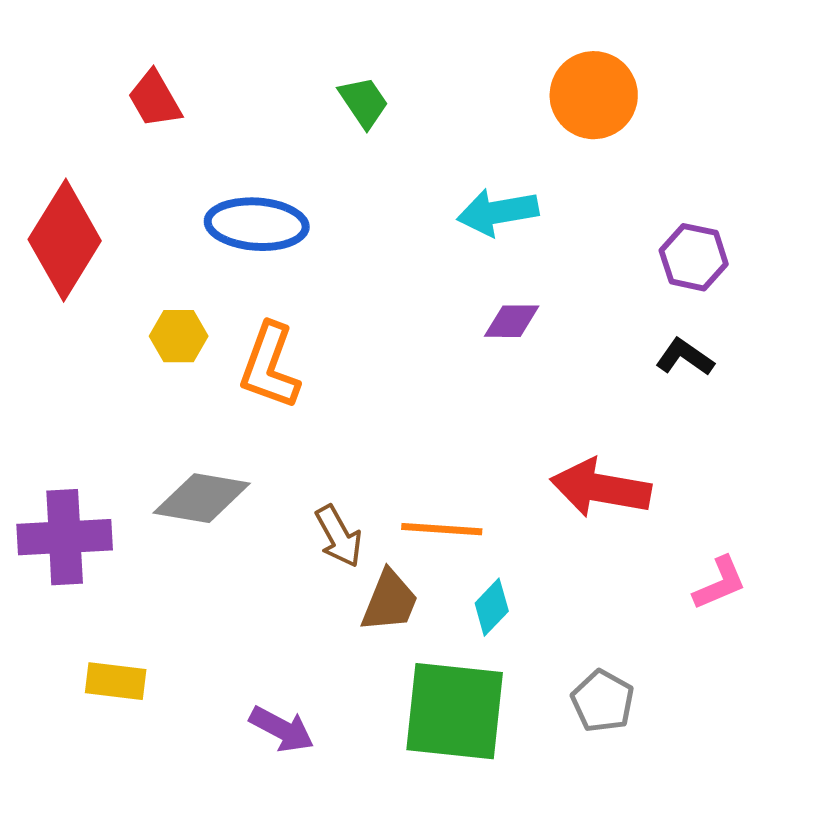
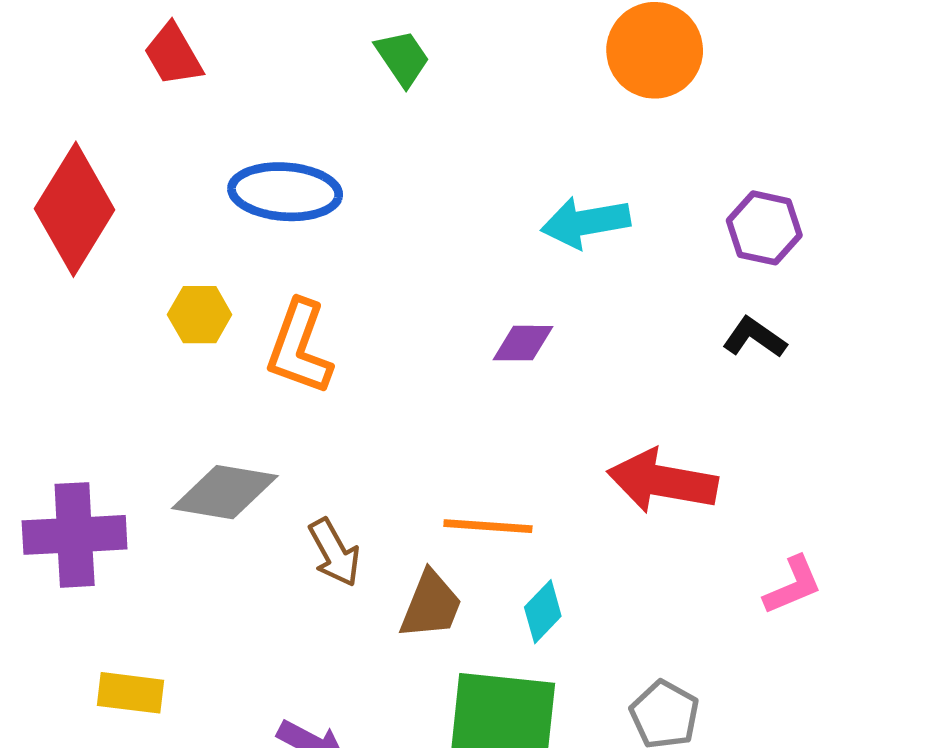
cyan arrow: (498, 212) -> (586, 222), moved
purple diamond: (512, 321) -> (523, 343), moved
brown arrow: (339, 536) -> (334, 552), moved

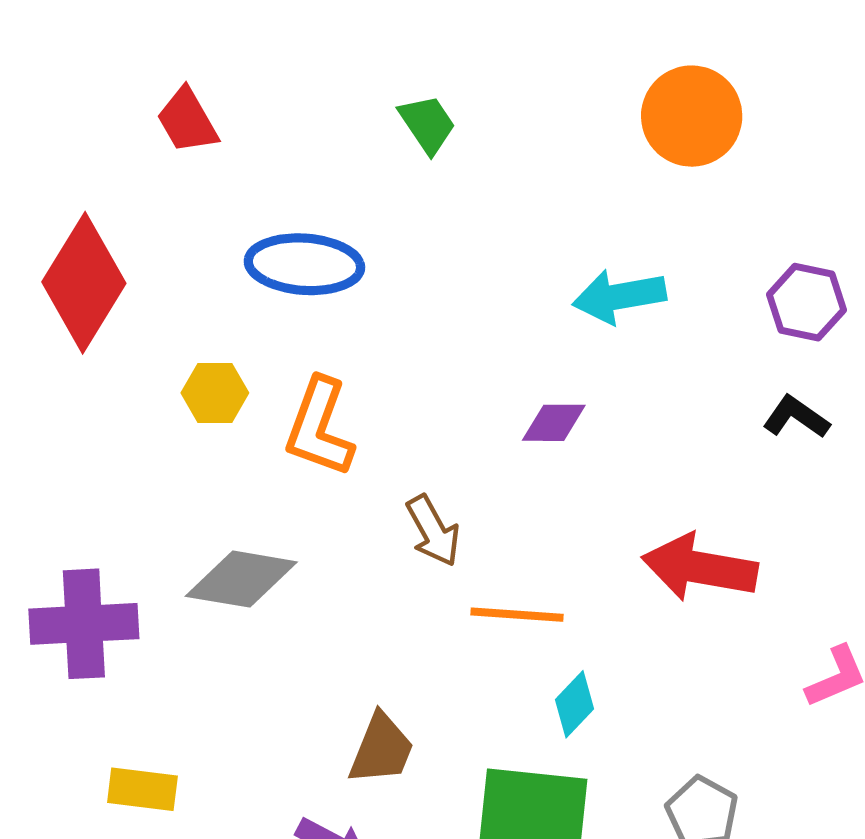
brown arrow: (334, 552) -> (433, 531), moved
brown trapezoid: (431, 605) -> (381, 749), moved

